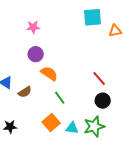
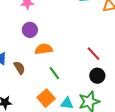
orange semicircle: (49, 73) -> (44, 49), turned -42
brown semicircle: (25, 92) -> (19, 68), turned -88

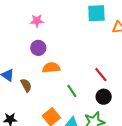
green line: (54, 73) -> (72, 91), moved

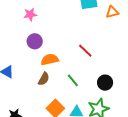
red line: (101, 75) -> (85, 51), moved
brown semicircle: (26, 85) -> (44, 79), moved, turned 64

